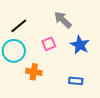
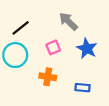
orange cross: (34, 72) -> (48, 77), moved

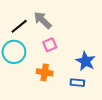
gray arrow: (68, 21) -> (43, 20), moved
blue star: (87, 49) -> (86, 61), moved

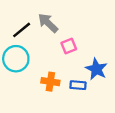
pink square: (50, 45) -> (69, 46), moved
blue rectangle: (77, 83) -> (78, 85), moved

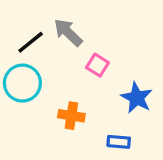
pink square: (69, 46) -> (97, 65), turned -35
blue rectangle: (78, 85) -> (119, 142), moved

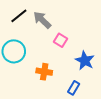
black line: (31, 42) -> (19, 16), moved
blue rectangle: (119, 142) -> (74, 88), turned -64

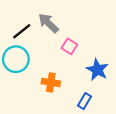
black line: (19, 16) -> (22, 31), moved

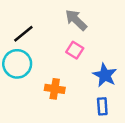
gray arrow: (48, 23) -> (76, 20), moved
blue rectangle: (85, 101) -> (102, 106), moved, turned -35

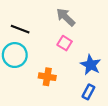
black line: (23, 34) -> (20, 29), turned 60
blue rectangle: (102, 106) -> (88, 92), turned 32

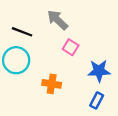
gray arrow: (66, 17) -> (58, 20), moved
blue star: (91, 65) -> (99, 71), turned -30

